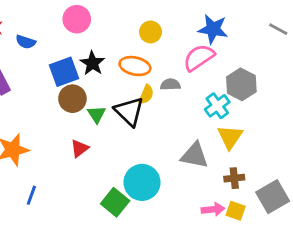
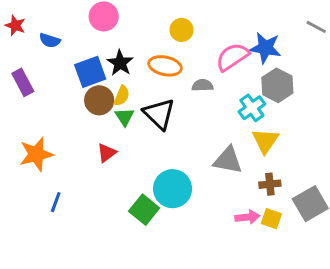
blue star: (213, 29) -> (265, 48), moved
yellow semicircle: (146, 94) -> (122, 96), moved

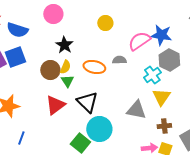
blue semicircle: (50, 40) -> (17, 30), size x1.5
orange ellipse: (165, 66) -> (94, 67), moved
blue square: (90, 72) -> (15, 57), moved
black triangle: (159, 114) -> (87, 102), moved
red triangle: (107, 153) -> (55, 105), size x1.5

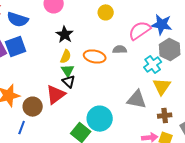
brown circle: (50, 70) -> (33, 107), moved
black triangle: (87, 102) -> (69, 82), moved, size x0.6

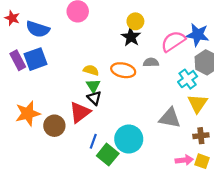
black star: (65, 34) -> (131, 37), moved
yellow semicircle: (66, 57) -> (91, 70), turned -96
blue line: (22, 128) -> (93, 141), moved

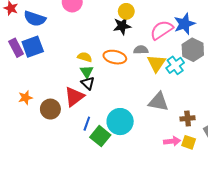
blue star: (198, 35) -> (184, 24), turned -30
black star: (131, 37) -> (122, 26), turned 30
yellow triangle: (198, 103) -> (156, 63), moved
orange star: (28, 113) -> (25, 98), size x0.6

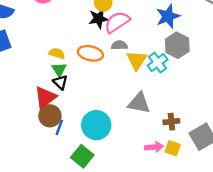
pink semicircle: (162, 30) -> (117, 22), moved
brown circle: (50, 109) -> (50, 116), moved
green square: (100, 136) -> (82, 156), moved

